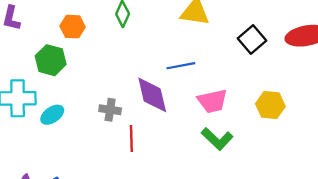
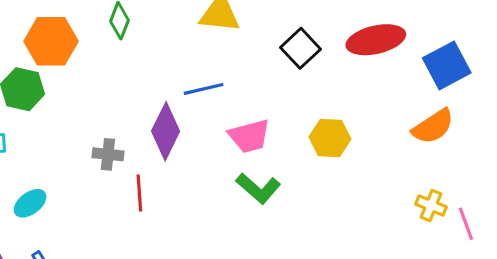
orange hexagon: (73, 27) -> (51, 41), size x1.5
purple diamond: (152, 95) -> (166, 131), turned 42
cyan ellipse: (52, 115) -> (30, 203), moved

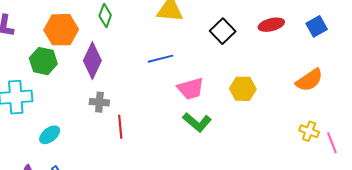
red ellipse: (376, 40) -> (271, 25), size x0.7
blue square: (447, 65) -> (317, 26), moved, size x0.7
purple diamond: (166, 131) -> (92, 61), moved

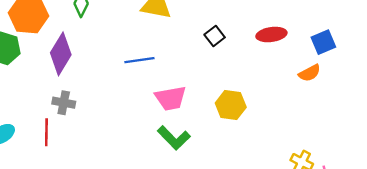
black square: (223, 31) -> (215, 36), size x0.7
orange semicircle: (309, 80) -> (310, 73), moved, size x0.7
red line: (120, 127) -> (46, 132), moved

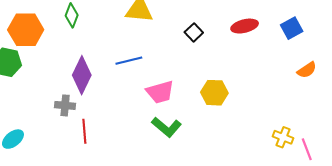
purple diamond: (61, 54) -> (82, 75), moved
orange semicircle: (310, 73) -> (307, 70), moved
red line: (46, 132) -> (84, 131), moved

